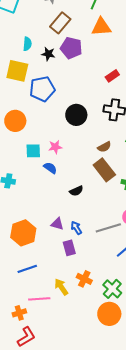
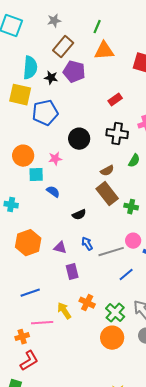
cyan semicircle: (27, 44) -> (30, 68), size x1.6
orange circle: (15, 121) -> (23, 156), moved
pink star: (55, 147) -> (55, 159), moved
blue arrow: (76, 228) -> (87, 244), moved
orange hexagon: (23, 233) -> (28, 243), moved

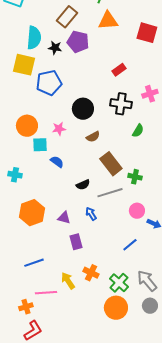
brown semicircle: (107, 171) -> (93, 137), moved
gray line: (111, 252) -> (110, 193), moved

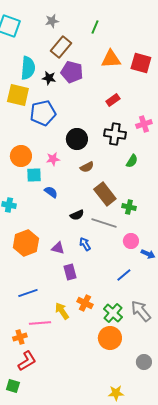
orange triangle: (108, 21) -> (111, 59), moved
gray line: (110, 193) -> (104, 223), turned 35
gray circle: (150, 306) -> (144, 362), moved

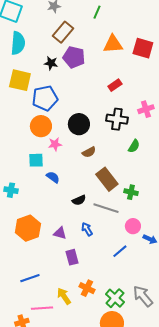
cyan semicircle: (28, 68) -> (18, 43), moved
orange circle: (21, 156) -> (41, 126), moved
blue line: (124, 275) -> (120, 251), moved

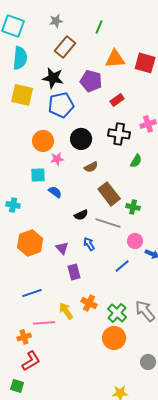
purple pentagon: (74, 57) -> (91, 81), moved
black star: (51, 63) -> (53, 78), size x1.5
blue pentagon: (45, 98) -> (61, 105), moved
purple triangle: (60, 233) -> (62, 248), turned 32

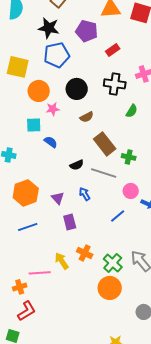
yellow square: (22, 95) -> (18, 67), moved
blue line: (32, 293) -> (28, 227), moved

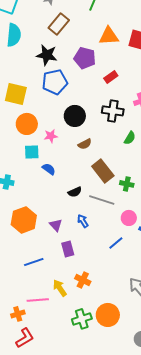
orange circle: (39, 91) -> (27, 124), moved
blue line: (28, 227) -> (34, 262), moved
green cross: (113, 263) -> (82, 319), moved, turned 30

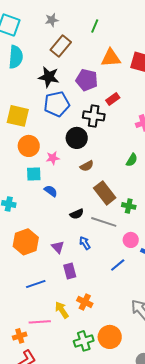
black cross: (113, 111) -> (94, 116), moved

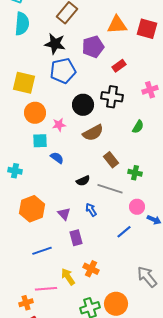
purple pentagon: (87, 80) -> (93, 47), turned -30
black cross: (94, 116) -> (112, 97), moved
brown semicircle: (87, 166) -> (93, 133), size x1.5
brown rectangle: (105, 193) -> (111, 160), size x0.7

